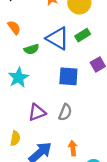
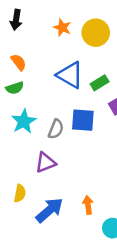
green rectangle: (83, 35) -> (100, 83), moved
green semicircle: (31, 49) -> (15, 88), moved
gray semicircle: (65, 112) -> (56, 129), moved

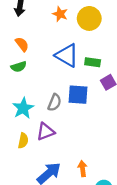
green rectangle: (100, 83) -> (93, 62), turned 40
cyan star: (24, 121) -> (23, 108), moved
yellow semicircle: (20, 193) -> (23, 141), moved

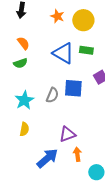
green rectangle: (93, 62) -> (86, 50), moved
purple triangle: (46, 132) -> (67, 134), moved

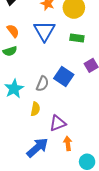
blue triangle: (63, 53) -> (44, 31), moved, turned 30
blue square: (73, 88) -> (64, 77), turned 30
yellow semicircle: (24, 129) -> (35, 109), moved

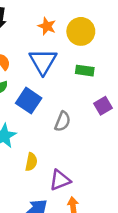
blue square: (64, 77) -> (29, 101), moved
gray semicircle: (42, 84) -> (63, 121), moved

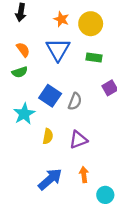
blue square: (29, 101) -> (50, 96), moved
purple triangle: (60, 180) -> (78, 140), moved

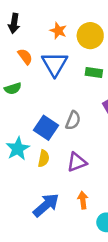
orange semicircle: (23, 50) -> (25, 57), moved
blue square: (50, 96) -> (46, 128), moved
cyan star: (24, 114) -> (18, 149), moved

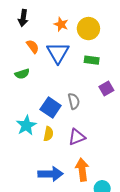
gray semicircle: (73, 120) -> (74, 101), turned -35
orange arrow: (83, 200) -> (82, 170), size x1.5
blue arrow: (46, 205) -> (51, 174), turned 40

